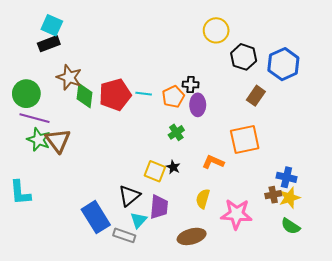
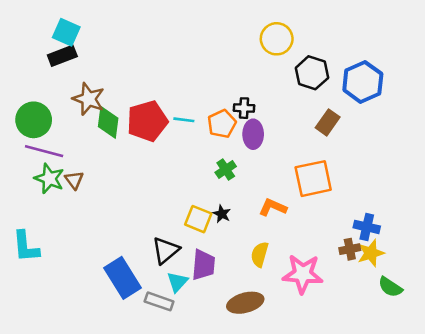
brown triangle: (58, 141) -> (74, 180), size x0.6
green semicircle: (291, 226) -> (390, 287), moved

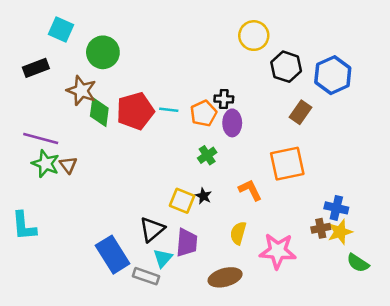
black rectangle: (62, 56) -> (36, 68), moved
green circle: (34, 120) -> (103, 52), moved
orange L-shape: (273, 207) -> (250, 190), turned 40

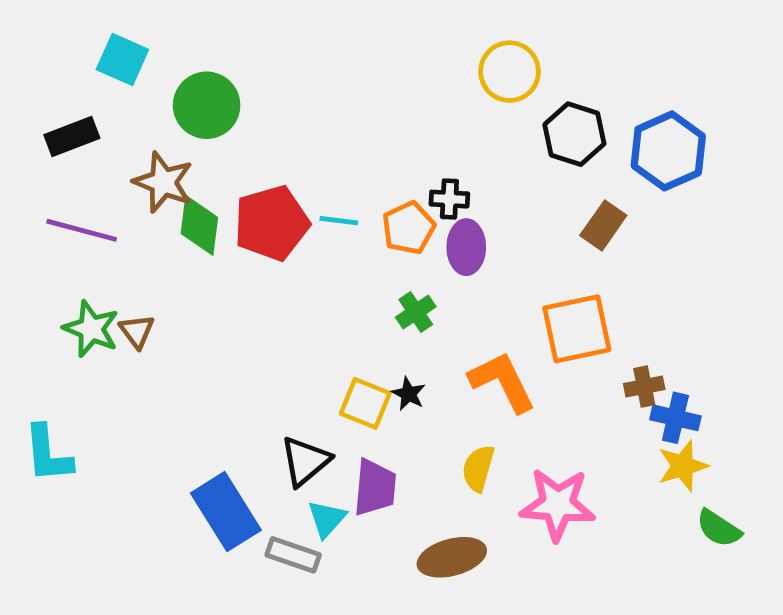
purple line: (41, 138) -> (82, 230), moved
orange L-shape: (250, 190) -> (502, 382), size x1.4
brown cross: (321, 228) -> (644, 387), moved

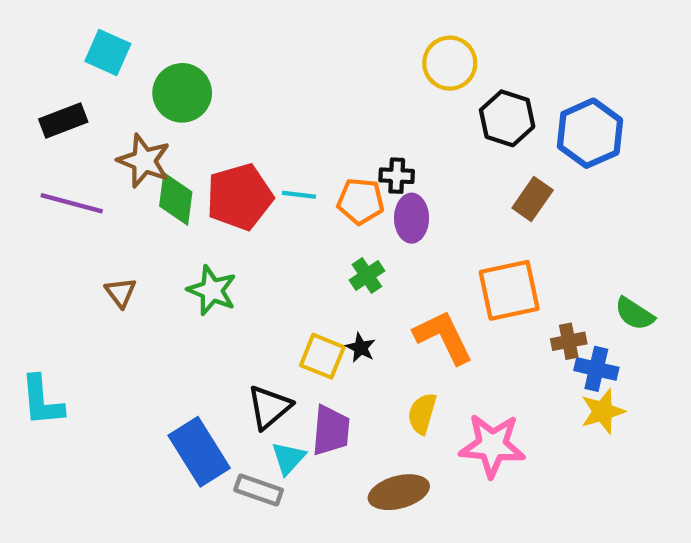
orange pentagon: (409, 228) -> (361, 201), turned 30
green star: (91, 329) -> (212, 290), moved
green semicircle: (719, 528) -> (635, 314), moved

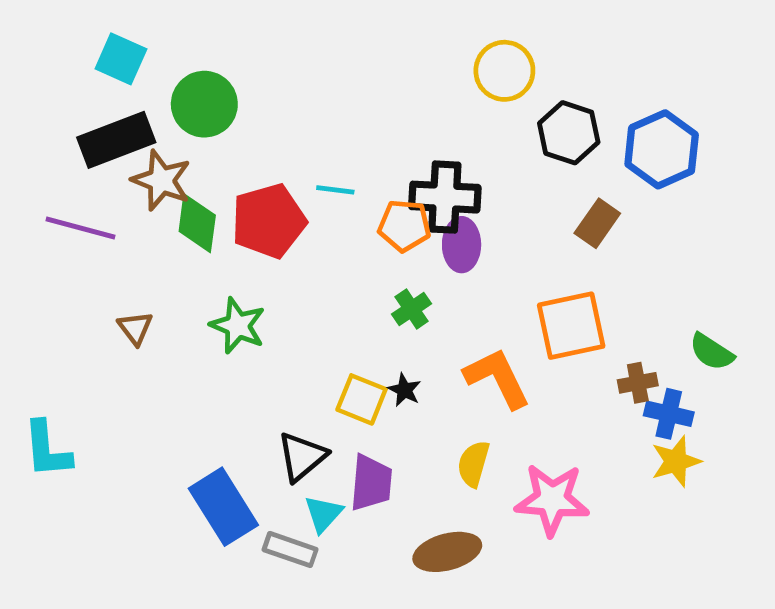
black rectangle: (63, 120) -> (116, 140), moved, size x1.4
black cross: (397, 176) -> (445, 197), size x1.8
cyan line: (299, 195) -> (335, 190), moved

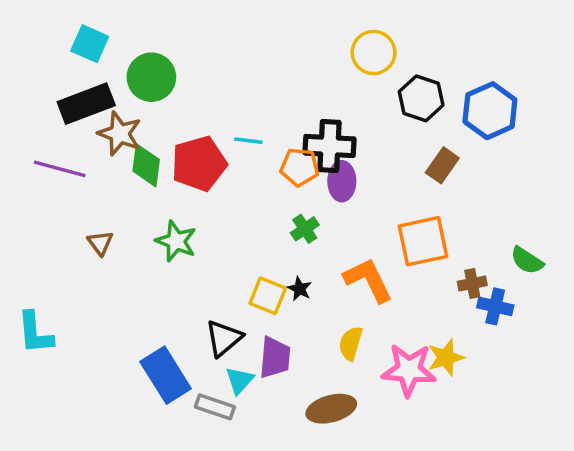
yellow star: (676, 461) -> (446, 358), moved

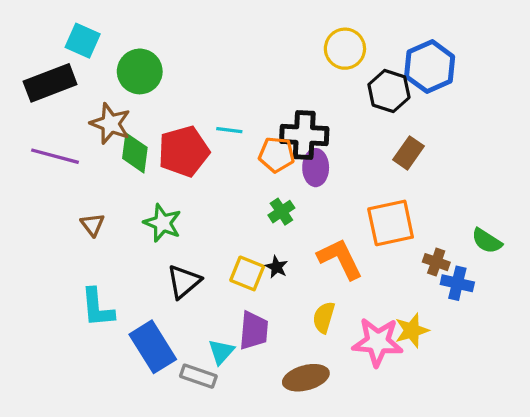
black rectangle: (86, 104) -> (50, 83), moved
blue hexagon: (490, 111) -> (430, 67), moved
brown cross: (472, 283) -> (436, 262), turned 30
cyan L-shape: (35, 333) -> (97, 308), moved
black triangle: (224, 338) -> (184, 282), moved

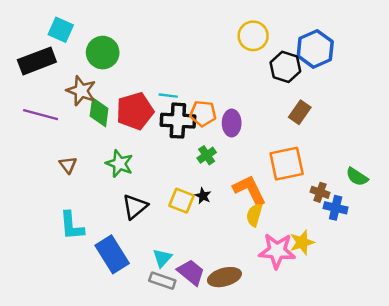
black cross: (304, 135) -> (178, 121), moved
yellow semicircle: (324, 317) -> (254, 215), moved
purple trapezoid: (254, 330) -> (191, 272), moved, turned -56
gray rectangle: (198, 376) -> (162, 281), moved

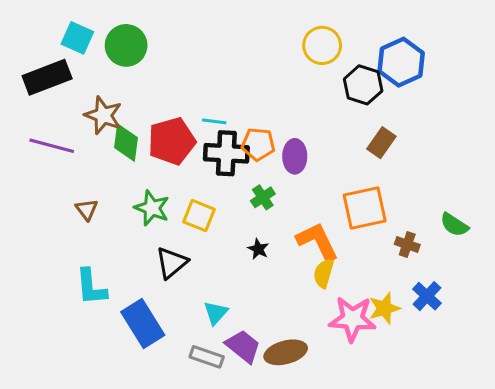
green circle: (103, 53) -> (126, 45), moved
yellow square: (181, 201) -> (199, 216), moved
blue cross: (336, 208) -> (427, 296), moved, turned 30
cyan triangle: (162, 258) -> (216, 313), moved

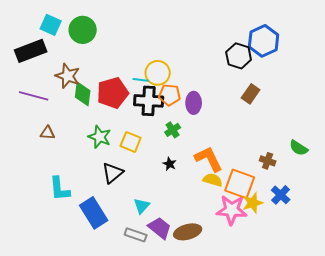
yellow circle: (322, 45) -> (158, 73), moved
orange square: (365, 208) -> (240, 184), moved, turned 32
brown triangle: (87, 210) -> (48, 133), moved, turned -49
yellow semicircle: (324, 273) -> (213, 180), turned 90

